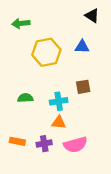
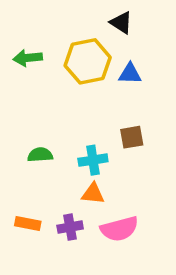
black triangle: (92, 16) -> (121, 23), moved
green arrow: (21, 23) -> (28, 58), moved
yellow hexagon: (46, 52) -> (88, 61), moved

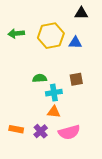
black triangle: (121, 23) -> (81, 13), moved, turned -32
green semicircle: (40, 155) -> (40, 78), moved
purple cross: (70, 227) -> (41, 131), turned -32

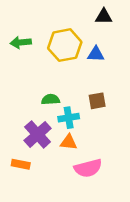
purple cross: (41, 131) -> (38, 134), moved, size x1.5

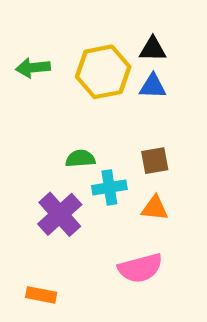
black triangle: (104, 17) -> (153, 49), moved
orange triangle: (69, 142) -> (155, 208), moved
orange rectangle: (21, 164) -> (41, 295), moved

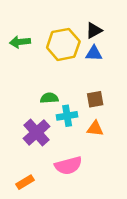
black triangle: (153, 49) -> (94, 30), turned -30
pink semicircle: (140, 268) -> (68, 166), moved
orange rectangle: (41, 295) -> (25, 182), turned -42

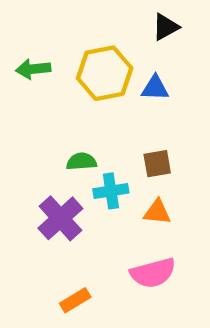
black triangle: (94, 30) -> (166, 27), moved
pink semicircle: (68, 166) -> (153, 273), moved
orange rectangle: (25, 182) -> (75, 300), moved

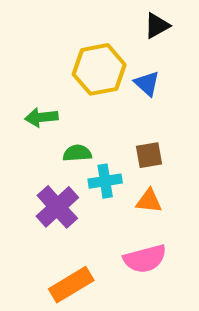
green arrow: (33, 69) -> (41, 117), moved
blue triangle: (155, 88) -> (147, 83), turned 40
orange rectangle: (75, 300) -> (71, 285), size x1.5

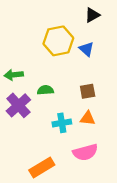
green arrow: (41, 117) -> (14, 75), moved
cyan cross: (105, 181) -> (62, 123), moved
purple cross: (57, 207) -> (18, 105), moved

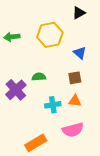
blue triangle: (86, 49) -> (80, 53), moved
green arrow: (14, 75) -> (12, 37), moved

